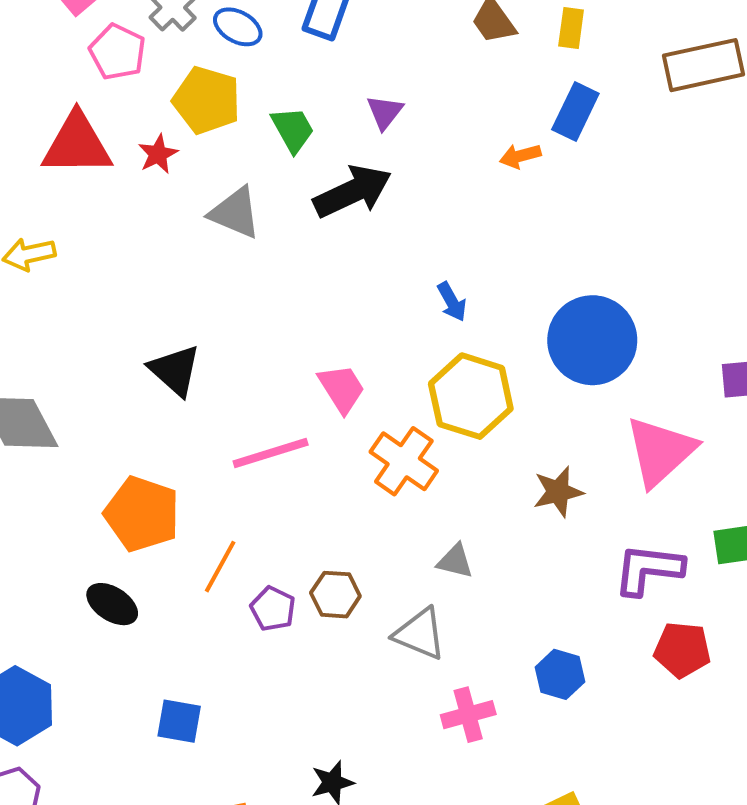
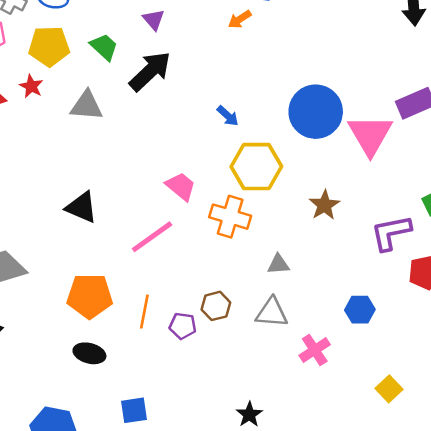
pink triangle: (660, 451) -> (370, 135), moved
blue square: (179, 721) -> (134, 410), moved

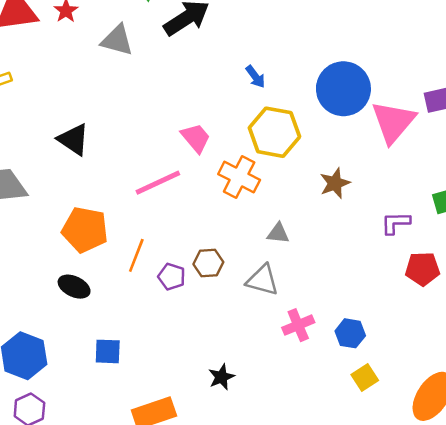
black triangle: (82, 207) -> (73, 139), moved
purple L-shape: (391, 233) -> (396, 223), size x0.7
blue hexagon: (360, 310) -> (350, 333), moved

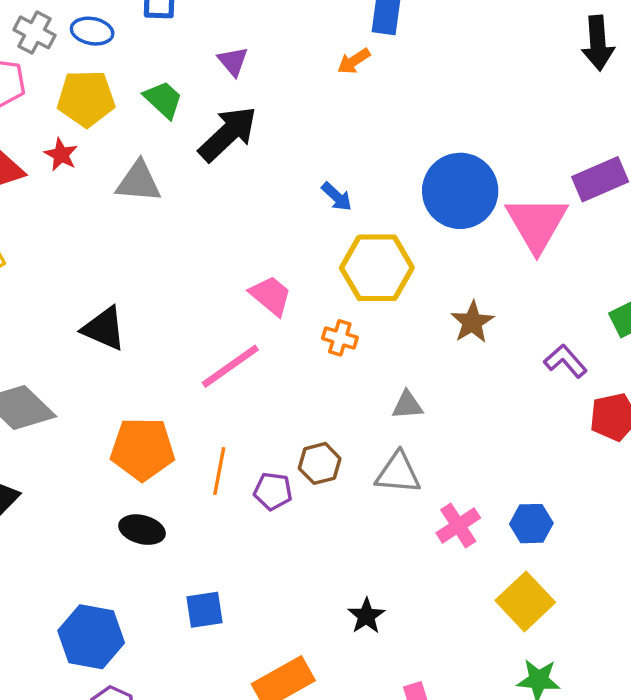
orange cross: (239, 177) -> (340, 338), size x0.6
purple L-shape: (396, 223) -> (565, 361), turned 60
yellow square: (365, 378) -> (525, 601), moved, size x1.5

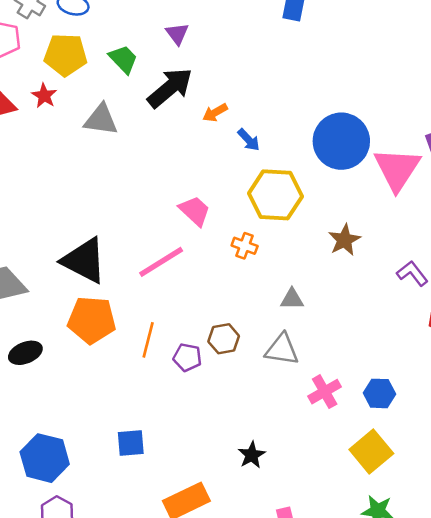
orange arrow: (354, 61) -> (215, 113), moved
black triangle: (104, 329) -> (84, 261), moved, size x1.4
black ellipse: (142, 530) -> (25, 353), moved, turned -40

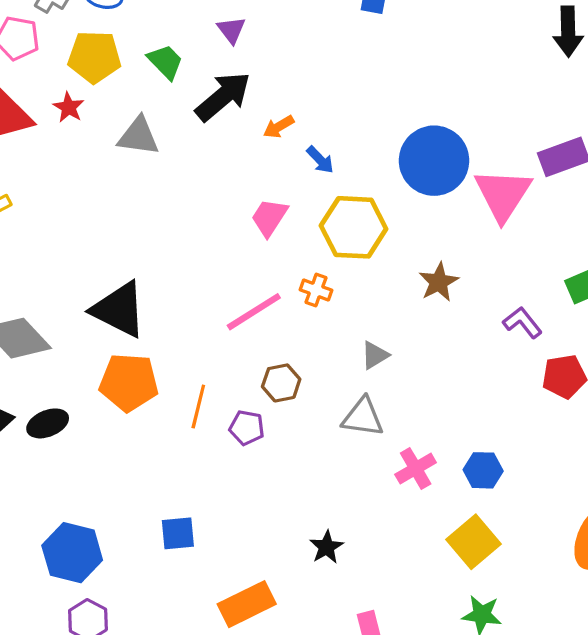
pink trapezoid: (195, 211) -> (269, 217), moved, turned -100
pink line: (161, 262) -> (254, 312), moved
gray triangle: (292, 299) -> (375, 355), turned -30
brown hexagon: (224, 339) -> (281, 383), moved

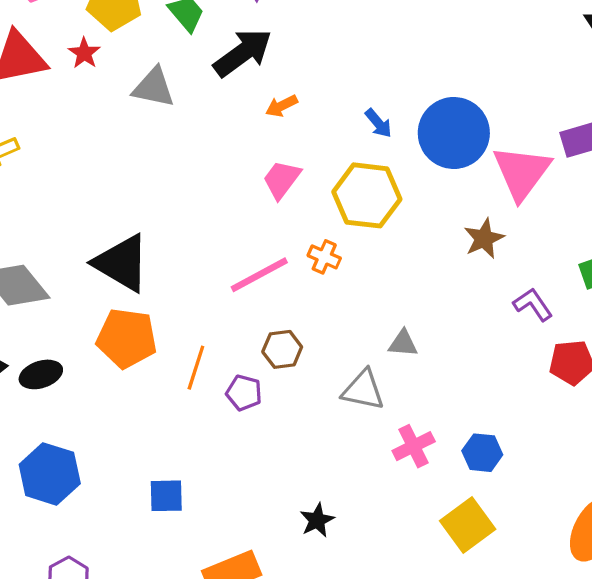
orange arrow: (279, 127) -> (282, 106), moved
blue arrow: (320, 160) -> (378, 123), moved
brown star: (439, 282) -> (484, 239), moved
gray triangle: (375, 355) -> (403, 343), moved, turned 32
blue hexagon: (72, 553) -> (50, 474), moved

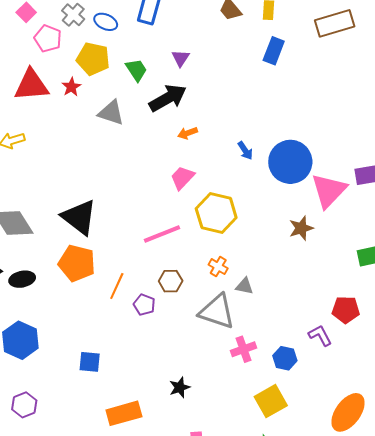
yellow hexagon: (367, 195) -> (216, 213), moved
orange cross: (324, 257) -> (218, 267), moved
purple L-shape: (533, 304) -> (320, 335), moved
gray triangle: (363, 390) -> (217, 312), size x1.4

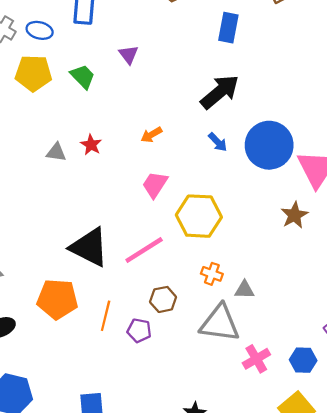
red star: (71, 87) -> (91, 145), moved
black arrow: (168, 98) -> (220, 92), moved
gray triangle: (111, 113) -> (56, 152), moved, size x0.7
black triangle: (79, 217) -> (89, 247), moved

